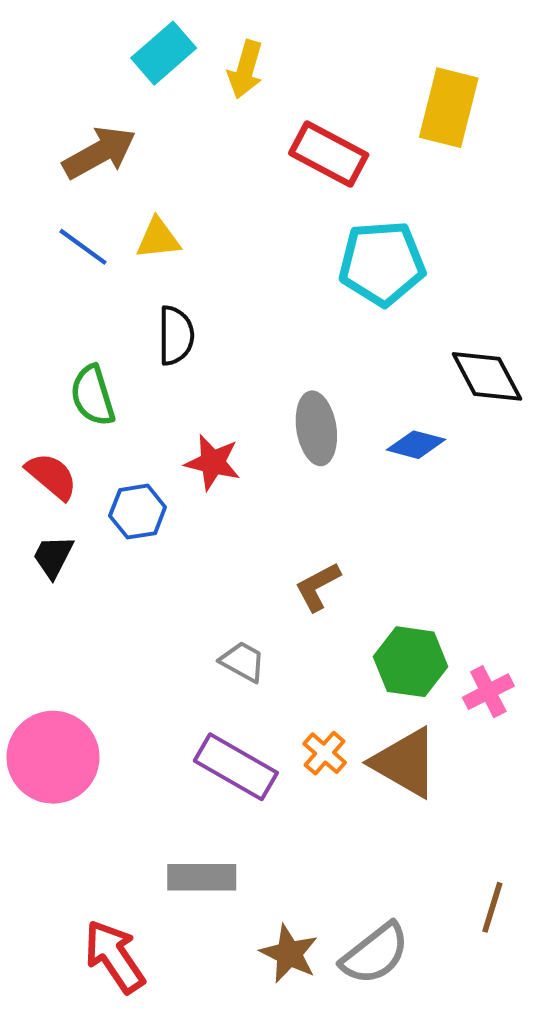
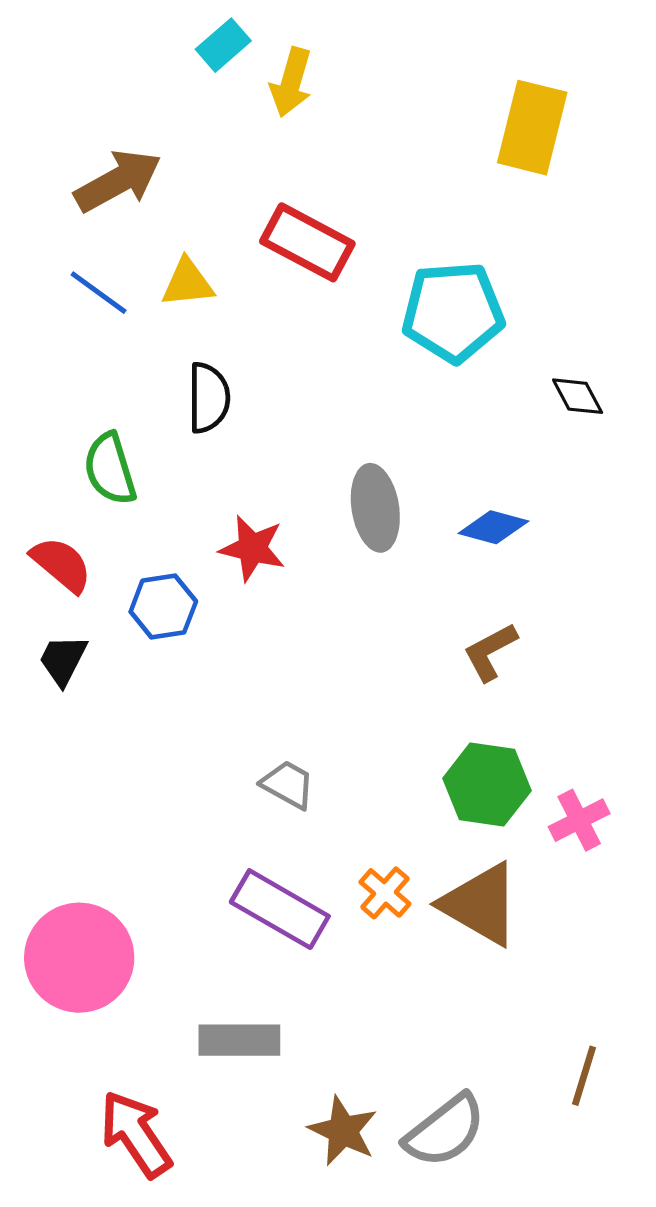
cyan rectangle: (164, 53) -> (223, 45), moved, size x0.7
red rectangle: (329, 154) -> (307, 242), moved
black diamond: (487, 376) -> (578, 396), moved, size x0.6
brown L-shape: (318, 587) -> (490, 652), moved
pink circle: (53, 757) -> (79, 958), moved

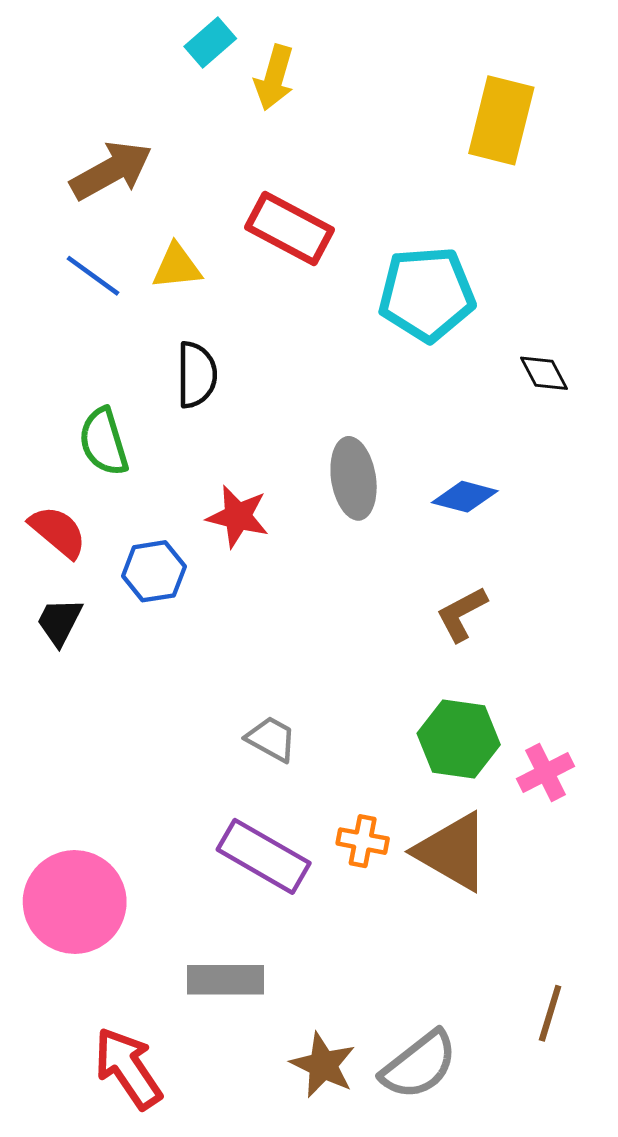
orange cross: (385, 893) -> (363, 841), turned -30

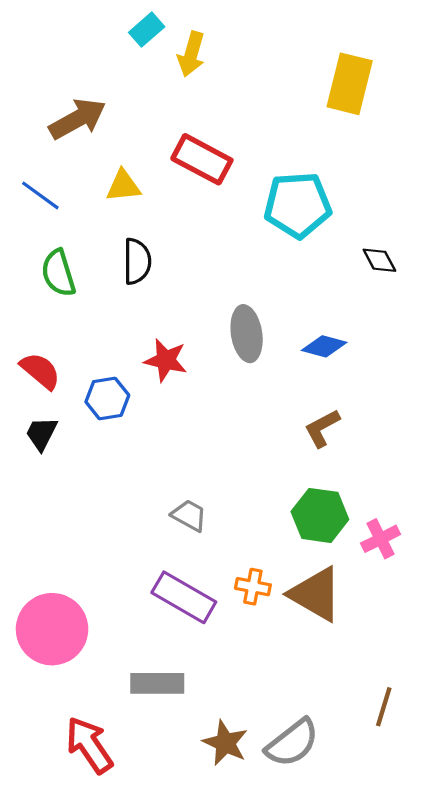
blue line: (93, 276) -> (40, 195), moved
green semicircle: (104, 442) -> (58, 273), moved

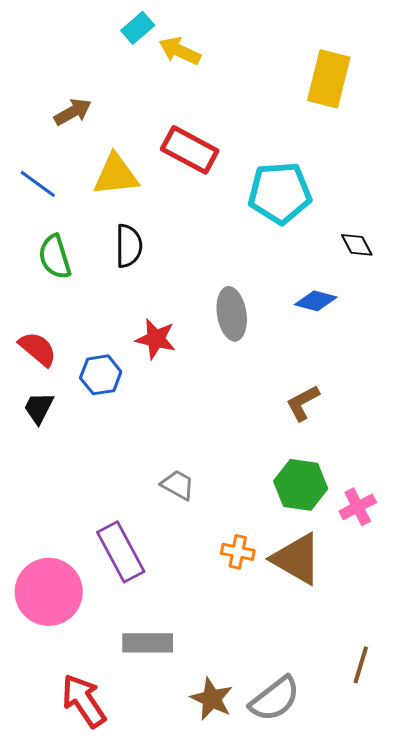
yellow arrow: (191, 54) -> (180, 51), turned 99
brown arrow: (78, 119) -> (73, 112), size x0.7
yellow triangle: (123, 186) -> (116, 175), size x1.4
blue diamond: (324, 346) -> (316, 301), moved
purple rectangle: (184, 597) -> (121, 552), moved, turned 32

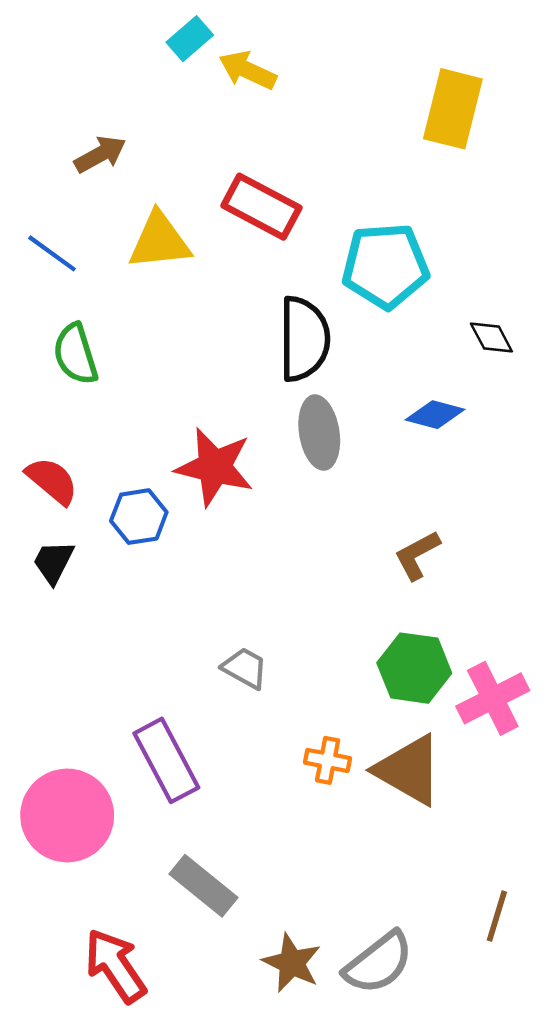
black semicircle: (129, 246) -> (304, 339), moved, size x1.4
red star: (156, 339) -> (215, 467), size x1.4
pink cross: (358, 507) -> (493, 698), size x1.4
gray rectangle: (148, 643) -> (204, 886), turned 39

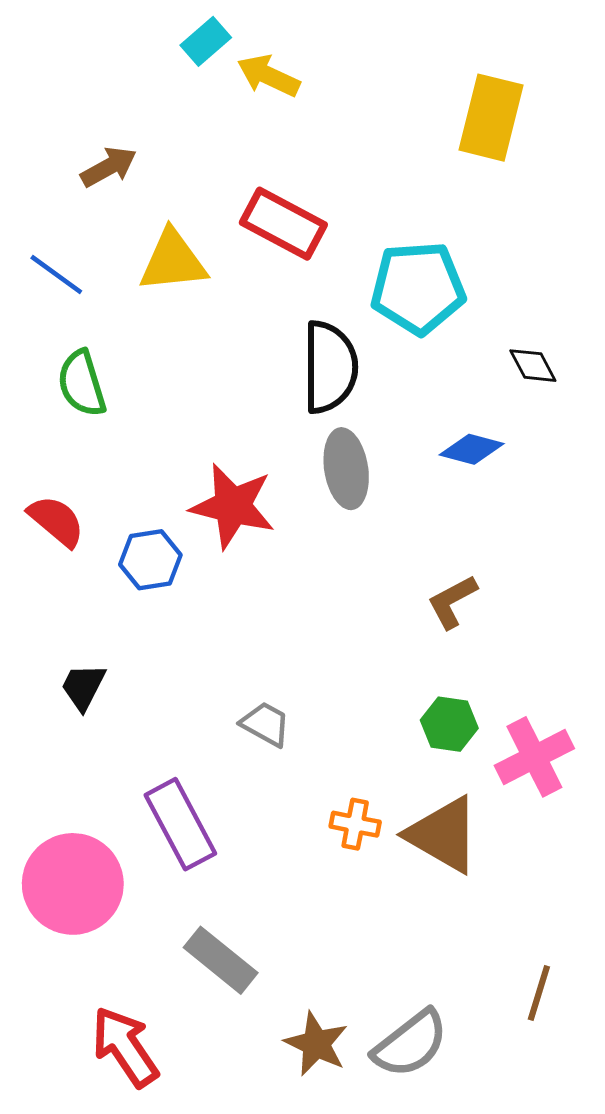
black trapezoid: (53, 562) -> (83, 687), moved
green hexagon: (414, 668) -> (449, 724), size x0.7

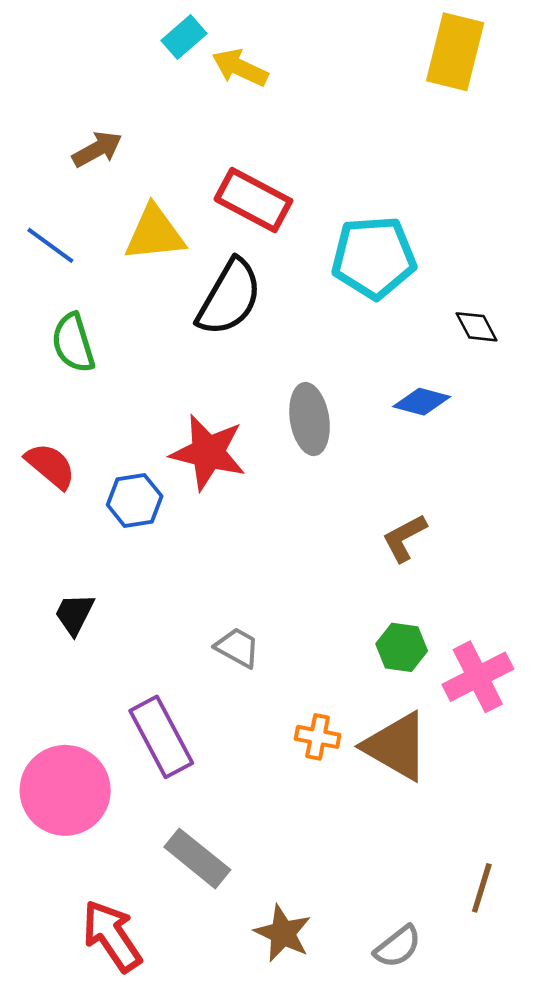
yellow rectangle: (491, 118) -> (455, 52), moved
black semicircle: (330, 367) -> (229, 297), moved, turned 30
gray semicircle: (410, 1044) -> (398, 947), moved, size x0.7

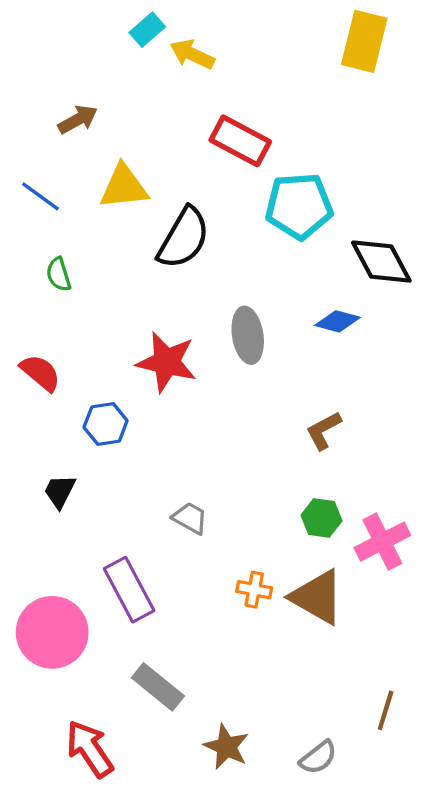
red rectangle: (253, 200) -> (240, 141), moved
black diamond: (476, 327) -> (381, 262), size x1.8
green semicircle: (73, 343) -> (59, 274), size x0.7
blue hexagon: (135, 500) -> (106, 424), moved

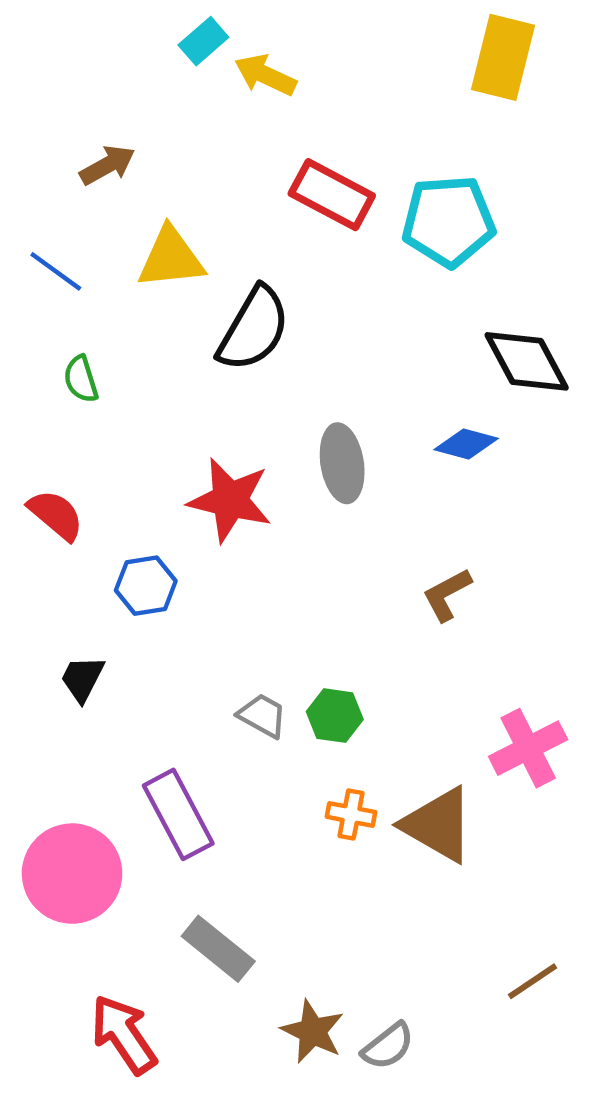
cyan pentagon: (299, 206) -> (448, 221), moved
green hexagon: (321, 518) -> (335, 716), moved
brown line: (386, 710) -> (533, 981), turned 39
gray semicircle: (318, 757) -> (388, 1046), moved

